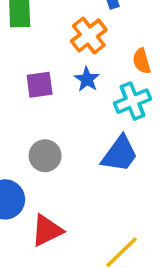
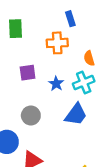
orange cross: (89, 36) -> (57, 43), turned 35
blue star: (87, 79) -> (56, 84), moved

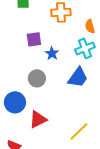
blue star: (56, 84) -> (52, 53), moved

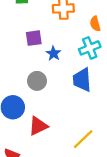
blue trapezoid: (78, 77) -> (82, 80), turned 140

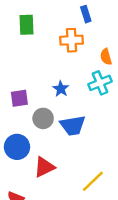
purple square: (34, 38) -> (19, 98), moved
blue trapezoid: (82, 80) -> (73, 126), moved, turned -95

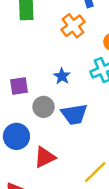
orange cross: (72, 40) -> (73, 26), turned -35

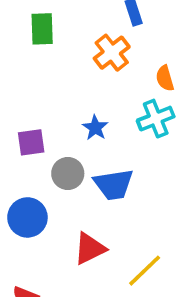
red triangle: (45, 157) -> (90, 249), moved

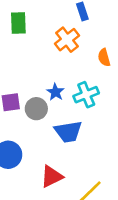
cyan cross: (156, 119) -> (86, 95), moved
gray circle: (68, 173) -> (36, 109), moved

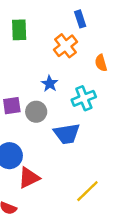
blue star: (55, 92) -> (50, 84), moved
red triangle: (52, 176) -> (29, 178), moved

